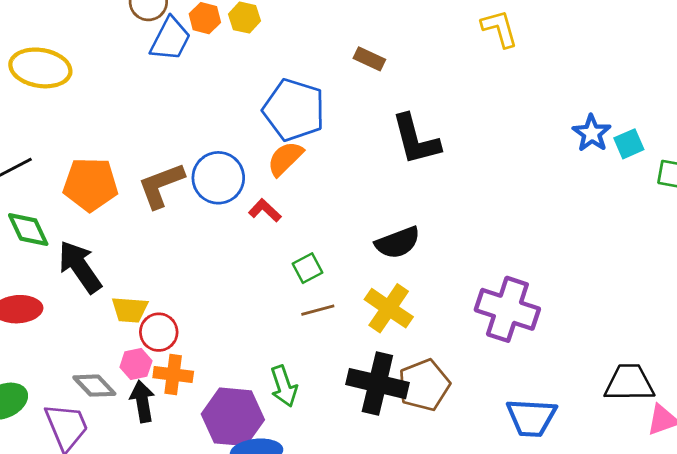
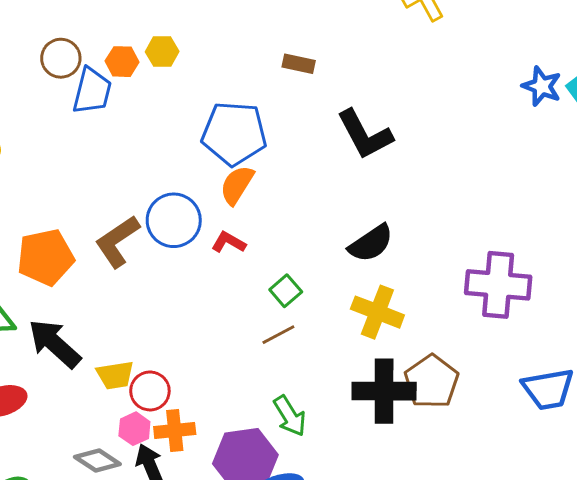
brown line: (318, 310) -> (278, 335), moved

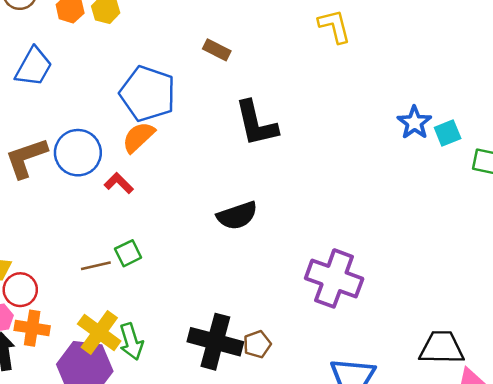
blue trapezoid: (92, 91) -> (34, 67), moved
green square: (286, 291) -> (128, 253), moved
yellow cross: (377, 312) -> (99, 333), moved
brown line: (278, 335) -> (96, 266), moved
brown pentagon: (432, 382) -> (257, 344), size x0.6

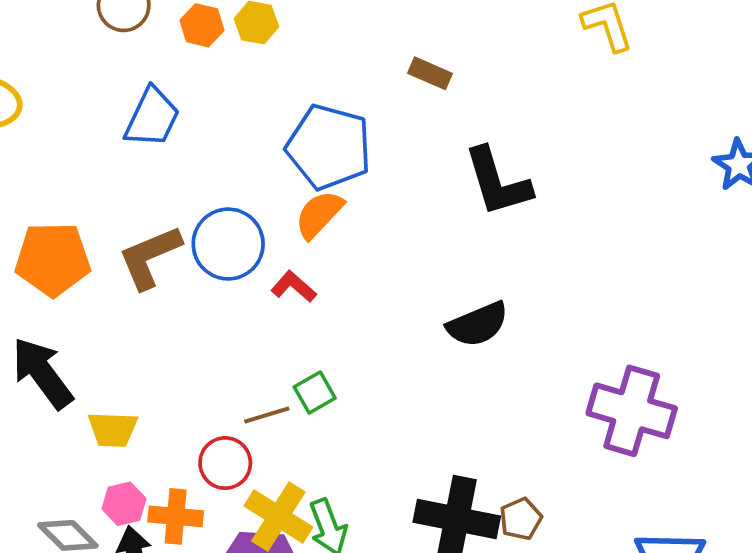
red circle: (20, 290) -> (225, 463), moved

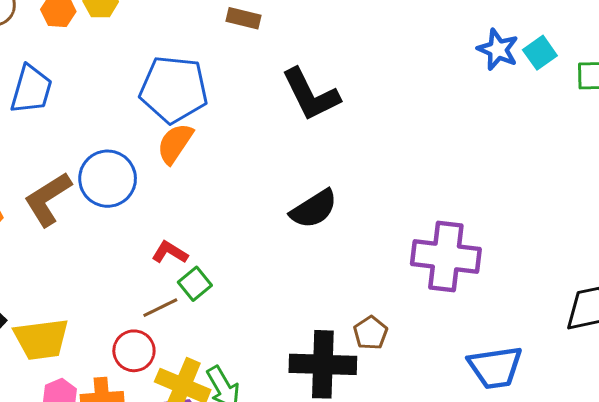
red L-shape: (294, 287) -> (170, 252), moved
yellow trapezoid: (113, 429) -> (41, 339), size x1.4
brown pentagon: (521, 519) -> (371, 333), moved

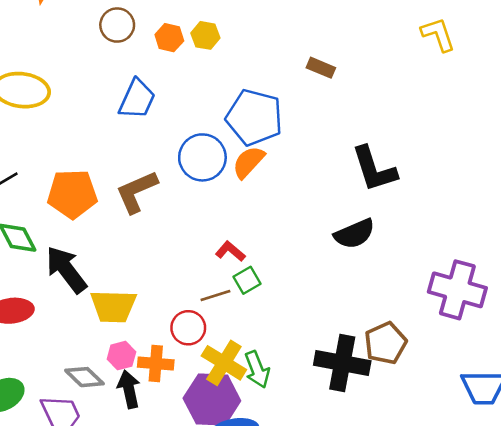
black L-shape: (311, 95) -> (374, 169), moved
blue circle: (108, 179) -> (202, 157), moved
brown pentagon: (371, 333) -> (386, 343), size x1.5

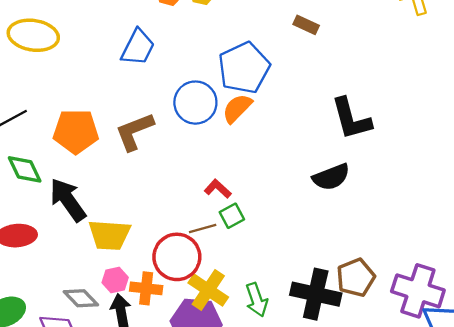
blue pentagon: (254, 117) -> (244, 68), turned 30
purple cross: (457, 290) -> (418, 291), moved
red circle: (188, 328) -> (177, 257), size x1.5
green arrow: (257, 369) -> (257, 300), moved

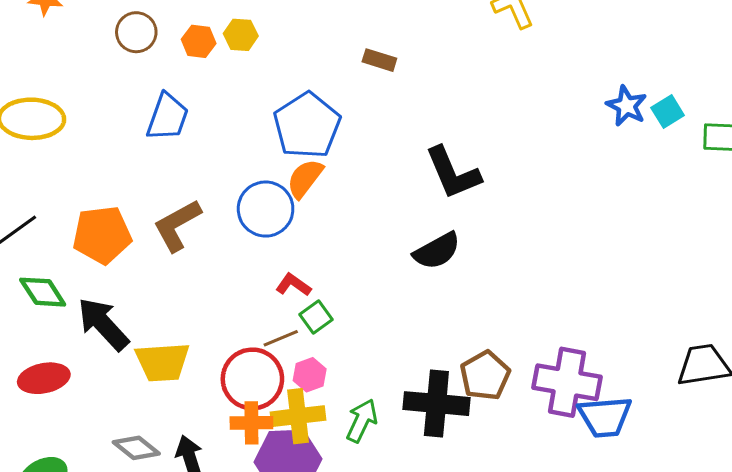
blue circle: (195, 103) -> (266, 209), moved
pink hexagon: (115, 280) -> (310, 375), moved
orange cross: (146, 288) -> (251, 423), moved
yellow cross: (208, 290) -> (298, 416), turned -33
green arrow: (257, 300) -> (362, 421), turned -128

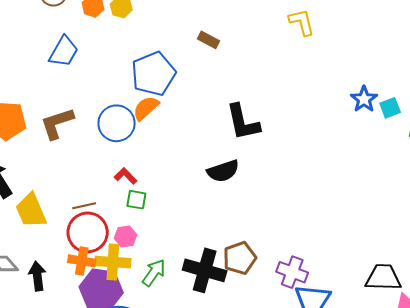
green square: (316, 317) -> (136, 200), turned 35
brown line: (281, 338) -> (84, 206), moved
yellow trapezoid: (162, 362) -> (31, 211), turned 60
purple cross: (567, 382) -> (292, 272), size x0.7

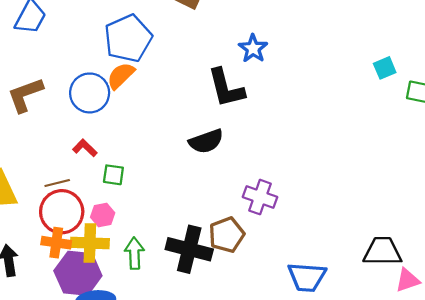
blue star: (364, 99) -> (253, 48), moved
red L-shape: (126, 176) -> (85, 148), moved
purple cross: (292, 272) -> (260, 197), moved
green arrow: (154, 273) -> (134, 253), turned -36

